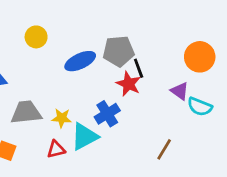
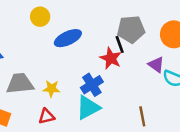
yellow circle: (36, 37) -> (40, 17), moved
gray pentagon: (119, 51) -> (131, 29), moved
cyan triangle: (84, 137) -> (88, 108), moved
brown line: (164, 149) -> (142, 116), turned -42

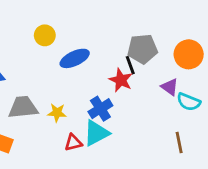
red triangle: (46, 116) -> (73, 143), moved
brown line: (142, 116) -> (179, 143), moved

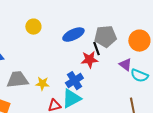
blue ellipse: (75, 58) -> (73, 35), moved
red star: (121, 80) -> (89, 60), turned -30

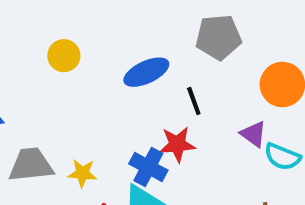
gray pentagon: (105, 37) -> (218, 37), moved
red star: (89, 60) -> (177, 144), moved
blue cross: (74, 81) -> (148, 167), turned -30

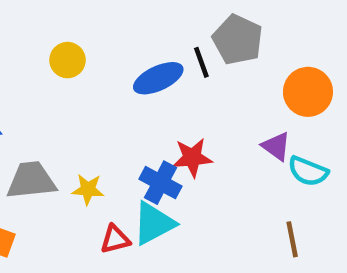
gray pentagon: (218, 37) -> (238, 40), turned 30
black line: (194, 101) -> (201, 62), moved

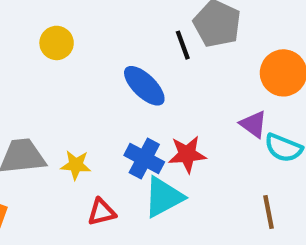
blue ellipse: (158, 78) -> (144, 86), moved, turned 69
red star: (192, 158) -> (187, 154), moved
cyan triangle: (154, 223) -> (164, 197), moved

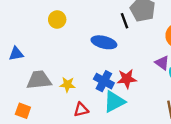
blue ellipse: (144, 86) -> (104, 42), turned -30

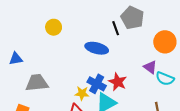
red star: (127, 79) -> (118, 82), turned 30
yellow star: (67, 85) -> (82, 93), moved

